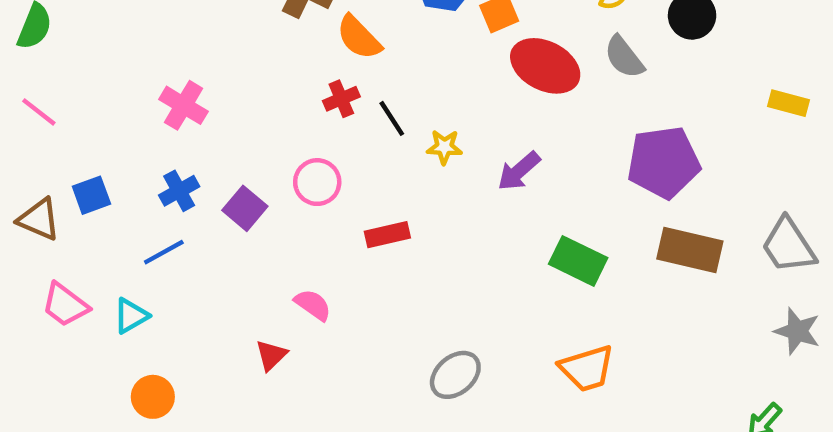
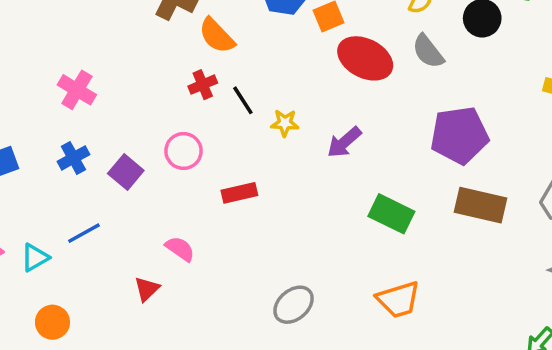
blue line: (164, 252) -> (84, 233), moved

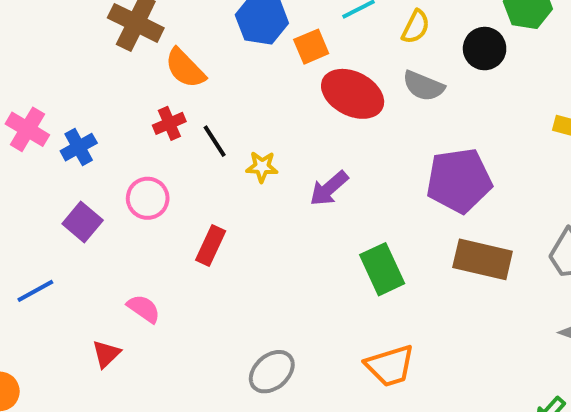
gray semicircle: (428, 51) -> (423, 86), turned -30
blue cross: (73, 158) -> (79, 147), moved
red rectangle: (239, 193) -> (211, 246), turned -52
green rectangle: (391, 214) -> (382, 269), turned 39

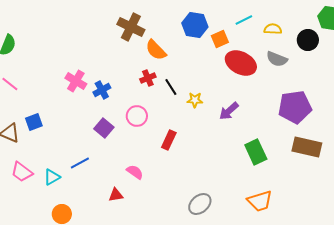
yellow semicircle: (416, 27) -> (273, 29), turned -114
red triangle: (106, 354) -> (116, 195), turned 35

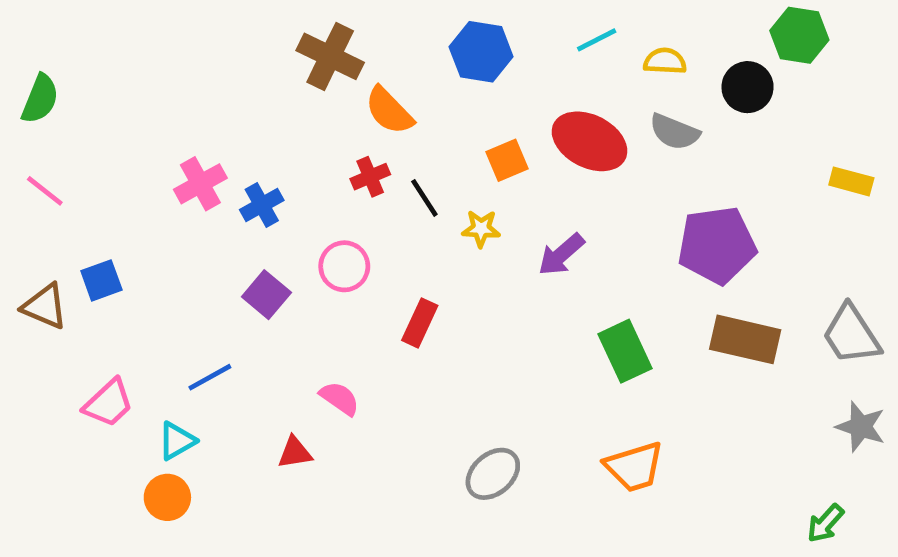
orange square: (220, 39) -> (507, 160), moved
pink cross: (76, 81) -> (200, 184), turned 30
pink trapezoid: (22, 172) -> (108, 403), moved, turned -80
cyan triangle: (52, 177) -> (177, 441), moved

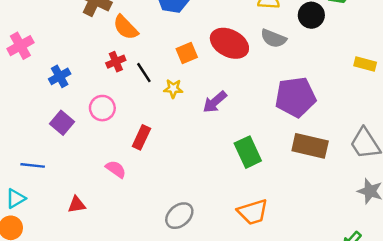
pink cross: (200, 184) -> (20, 46), moved
blue line: (210, 377) -> (33, 165), turned 35
pink semicircle: (340, 398) -> (116, 169), moved

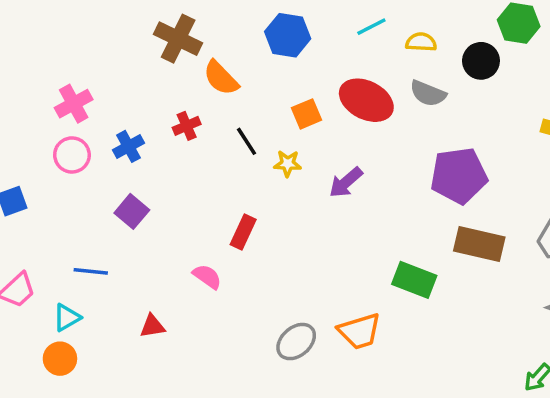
red cross: (116, 62) -> (187, 126), moved
pink circle: (102, 108) -> (72, 155), moved
green rectangle: (248, 152) -> (414, 280), moved, turned -44
orange trapezoid: (253, 212) -> (359, 331), moved

